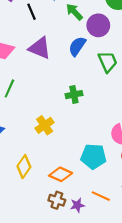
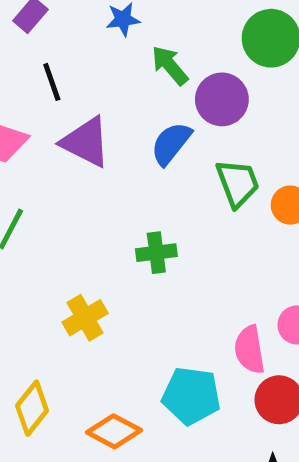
black line: (31, 12) -> (52, 82), moved

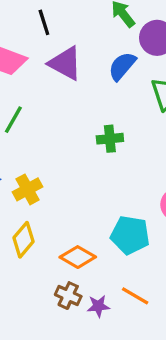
yellow cross: (85, 318) -> (27, 189), moved

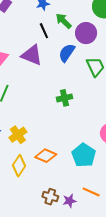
black line: (44, 22) -> (44, 31), moved
cyan pentagon: (130, 235) -> (84, 155), turned 30
orange diamond: (78, 257) -> (46, 156), moved

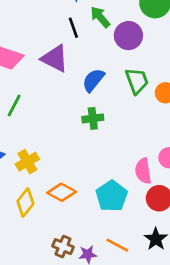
blue semicircle: (67, 53) -> (93, 80), moved

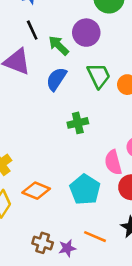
green arrow: (100, 17) -> (59, 46), moved
green cross: (93, 118) -> (78, 123), moved

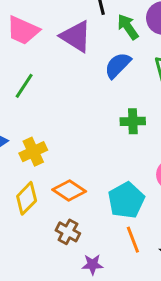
orange line: (95, 237) -> (133, 240), moved, turned 35
brown cross: (43, 243) -> (68, 232), moved

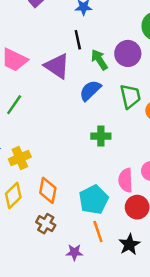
orange diamond: (69, 191) -> (48, 190), turned 65
purple star: (92, 265) -> (74, 252), moved

